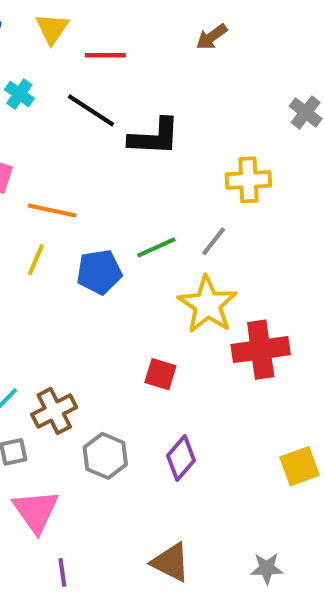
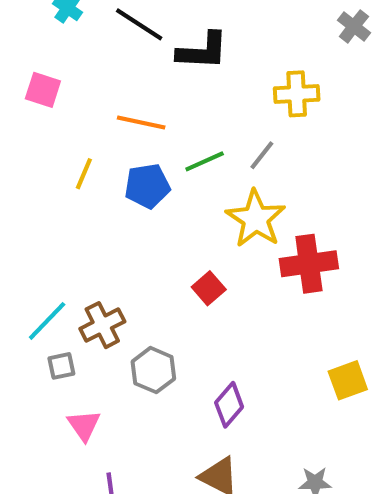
orange line: (52, 211) -> (141, 123), moved
red square: (160, 374) -> (209, 288), turned 32
purple diamond: (181, 458) -> (229, 405), moved
pink triangle: (36, 511) -> (84, 425), size x0.7

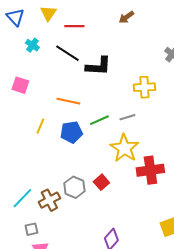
gray line: (262, 155) -> (127, 117), turned 35
gray square: (61, 366) -> (31, 229), moved
gray hexagon: (153, 370) -> (74, 187), moved

